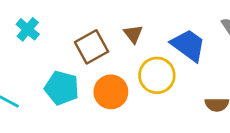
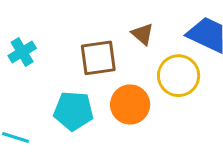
cyan cross: (28, 29) -> (22, 52), turned 30
brown square: (92, 47) -> (98, 58), turned 32

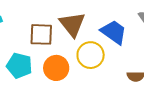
brown triangle: (143, 34) -> (72, 24), size x1.8

